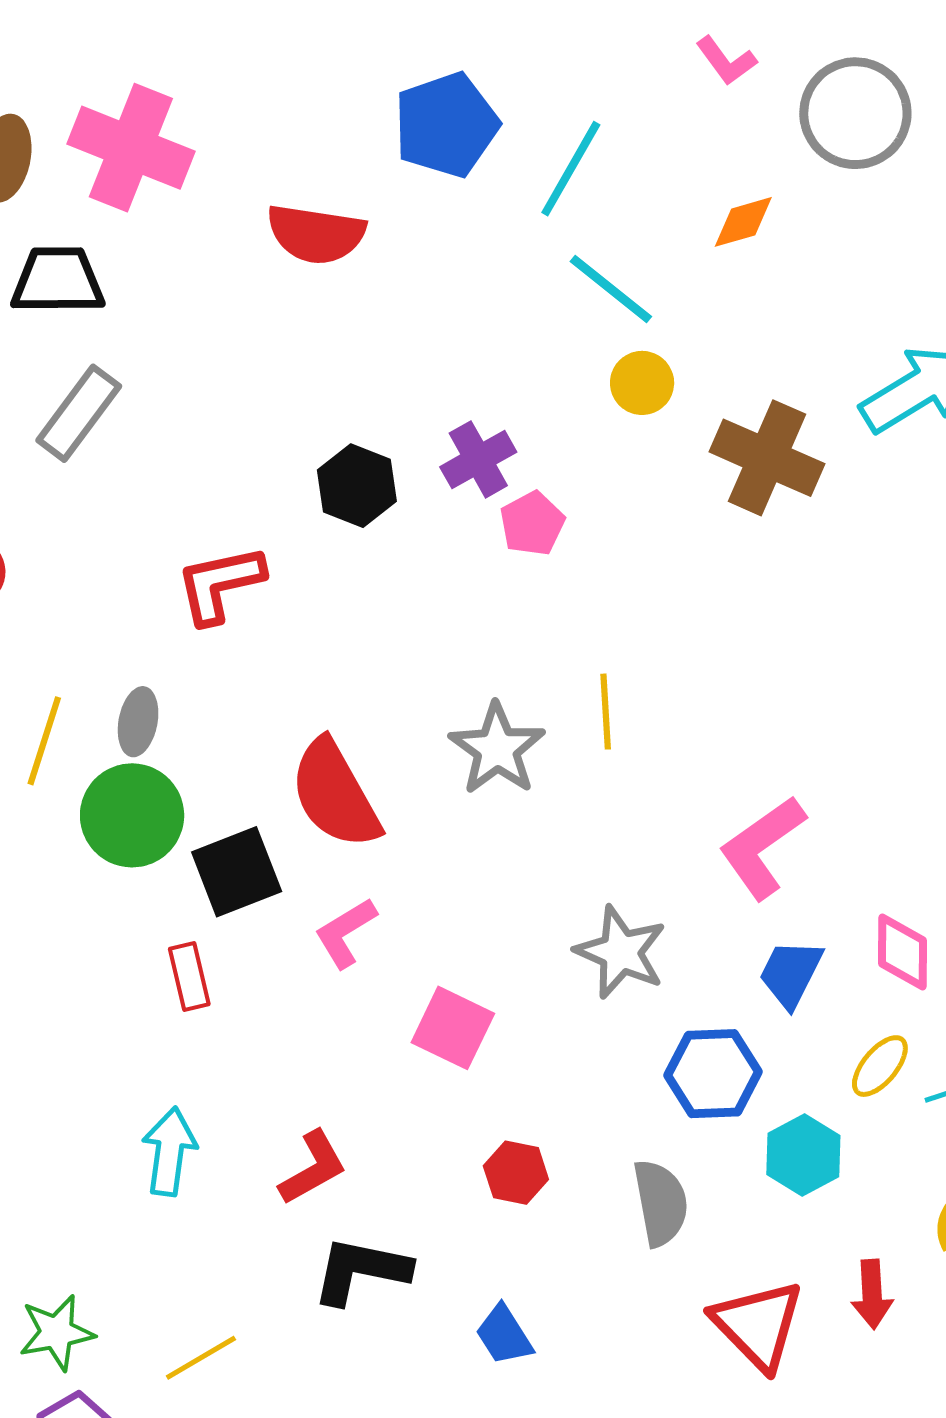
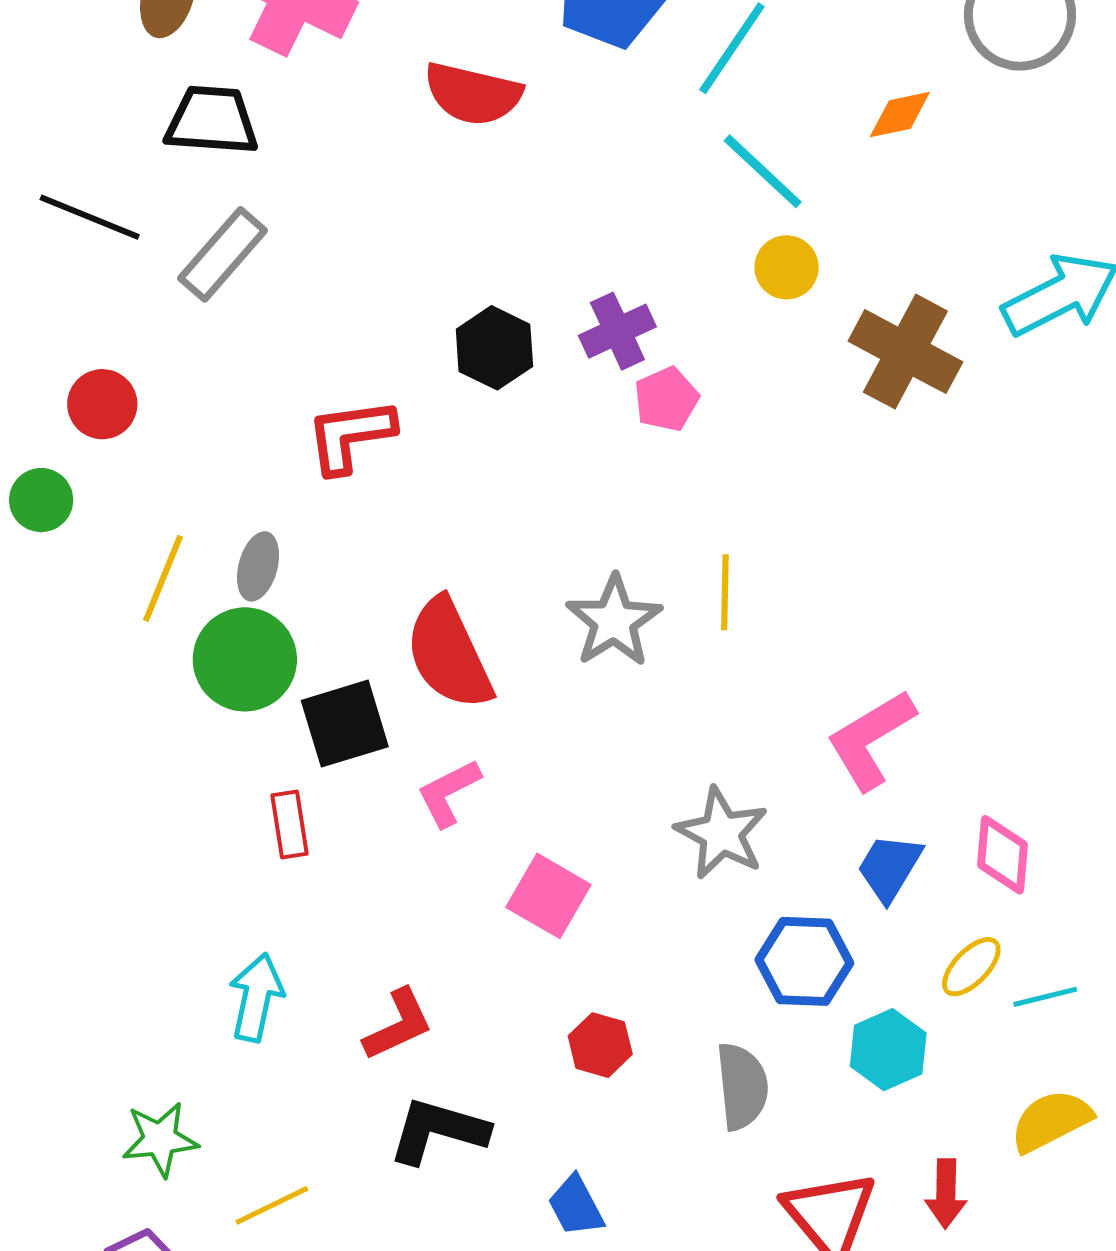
green star: (57, 1333) -> (160, 1139), moved

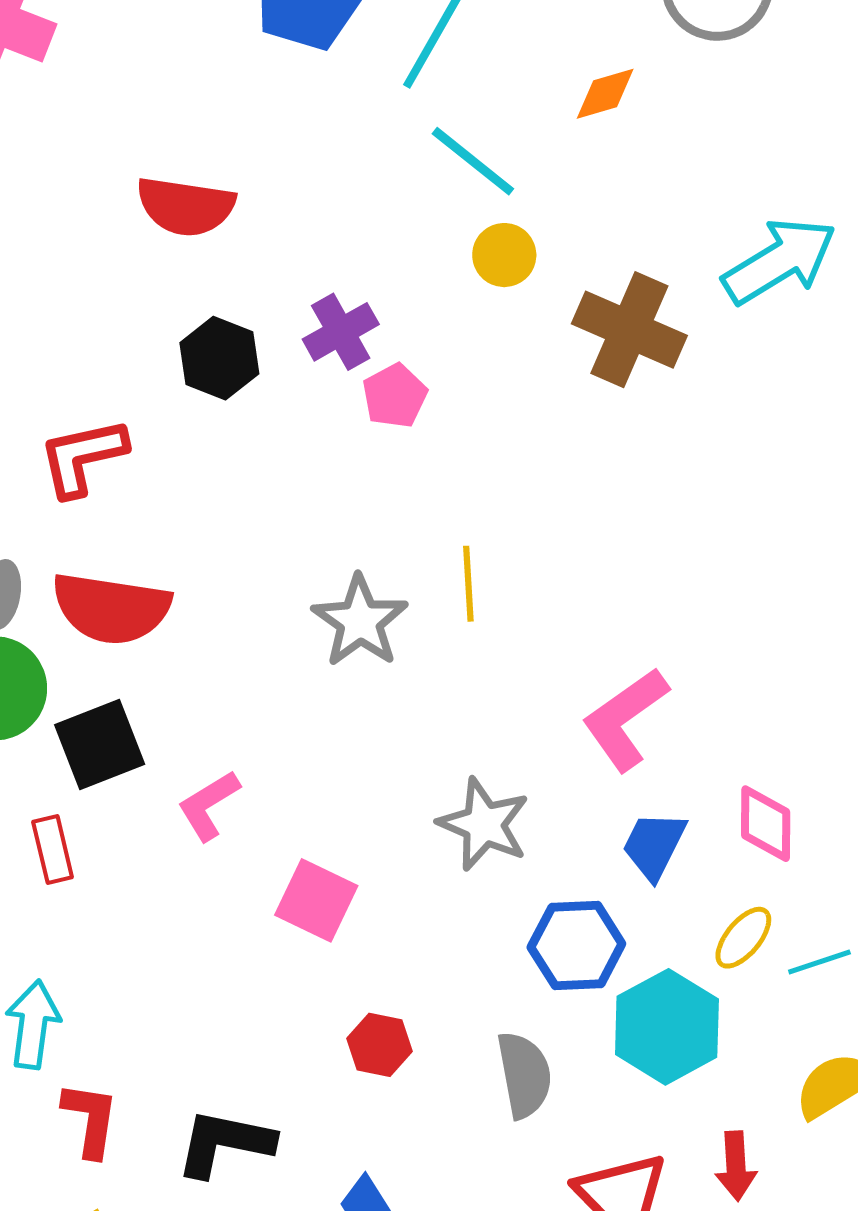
red semicircle: (473, 94) -> (186, 206), moved
red semicircle: (449, 654) -> (111, 608), moved, turned -52
red L-shape: (398, 1025) -> (90, 1119), moved, turned -52
cyan hexagon: (888, 1050) -> (667, 1027), size x1.4

